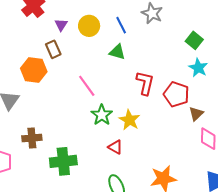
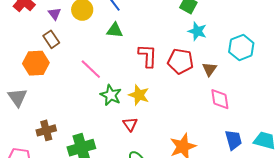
brown triangle: (196, 114) -> (210, 69), moved
red triangle: (115, 147) -> (130, 124), turned 35

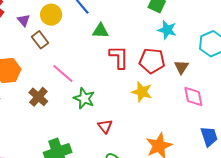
green triangle: (115, 30) -> (100, 31), moved
brown rectangle: (51, 39) -> (40, 40), moved
yellow star: (139, 95) -> (142, 92), moved
brown cross: (46, 130) -> (38, 97), moved, turned -30

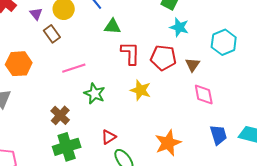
pink line: (63, 74) -> (74, 68), turned -60
yellow star: (142, 92) -> (141, 90), moved
brown cross: (38, 97) -> (60, 115), moved
red triangle: (105, 126) -> (109, 137), moved, turned 35

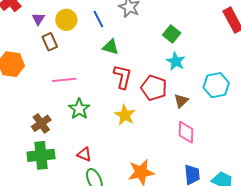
red triangle: (109, 137) -> (84, 154), turned 42

